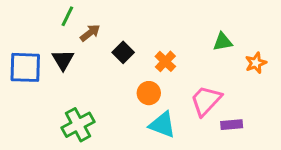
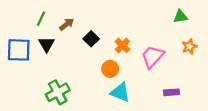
green line: (67, 16) -> (41, 19), moved
green triangle: (223, 42) -> (180, 16), moved
pink trapezoid: (206, 101) -> (153, 57), moved

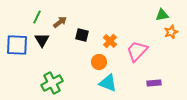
black square: (91, 39) -> (82, 35), turned -32
orange star: (189, 47) -> (171, 32), moved

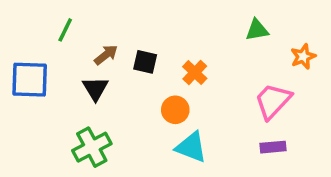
green triangle: (162, 15) -> (257, 30), moved
brown arrow: (60, 22) -> (106, 55), moved
black triangle: (42, 40) -> (95, 88), moved
pink trapezoid: (137, 51) -> (273, 101), moved

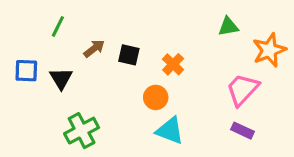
orange star: (303, 57) -> (269, 50), size x1.5
blue square: (30, 80) -> (26, 71), size x0.7
black triangle: (95, 88) -> (61, 78), moved
purple rectangle: (273, 147) -> (242, 131), turned 30

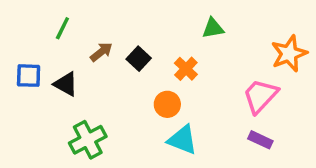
green triangle: (228, 26) -> (213, 28), moved
black square: (129, 55) -> (139, 59), turned 30
black triangle: (61, 78) -> (66, 84), turned -30

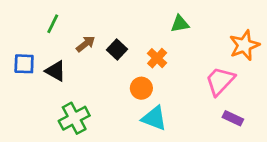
purple rectangle: (260, 140) -> (233, 118), moved

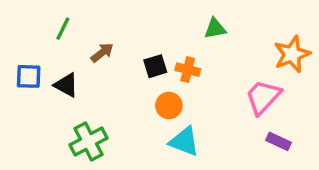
black square: (117, 50) -> (155, 66), moved, turned 30
orange cross: (157, 58) -> (188, 70), turned -30

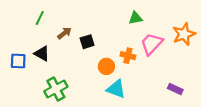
black square: (155, 66) -> (87, 42), moved
orange cross: (188, 70) -> (128, 56), moved
blue square: (29, 76) -> (18, 61), moved
pink trapezoid: (263, 97) -> (152, 44), moved

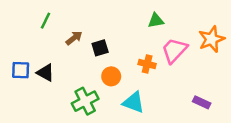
black triangle: (42, 54) -> (45, 73), moved
orange circle: (106, 66) -> (111, 76), moved
green cross: (56, 89) -> (85, 101), moved

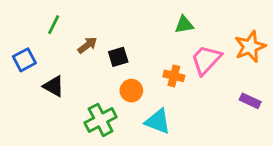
blue square: (21, 70) -> (24, 60), moved, turned -30
purple rectangle: (202, 102) -> (250, 101), moved

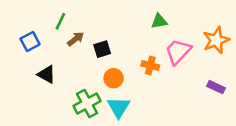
green line: (54, 25) -> (60, 21), moved
blue square: (24, 60) -> (30, 41), moved
cyan triangle: (158, 121) -> (119, 107), moved, turned 40

